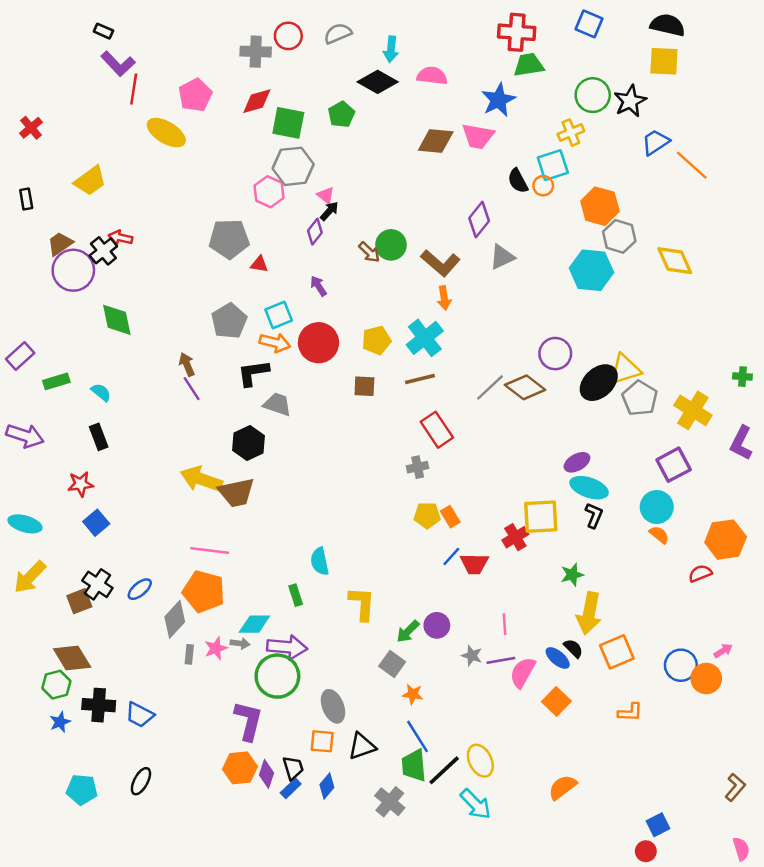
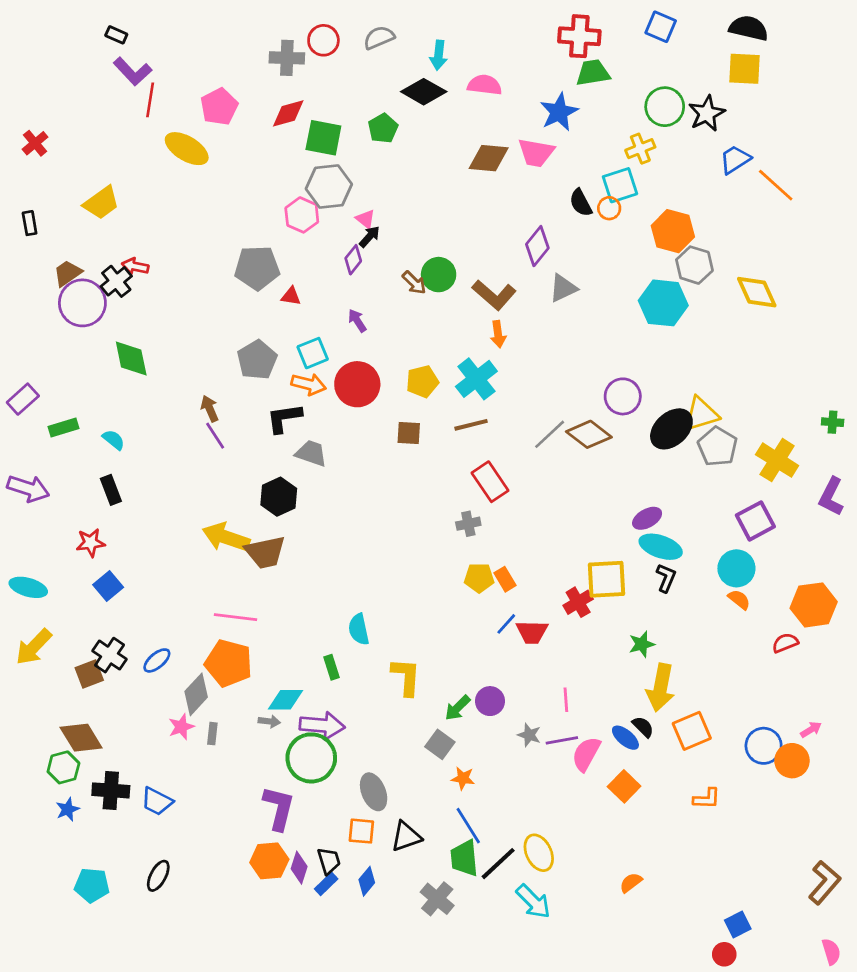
pink star: (216, 648) -> (181, 727), moved
orange semicircle: (562, 787) -> (631, 883), size x0.7
brown L-shape: (735, 787) -> (824, 883), size x1.4

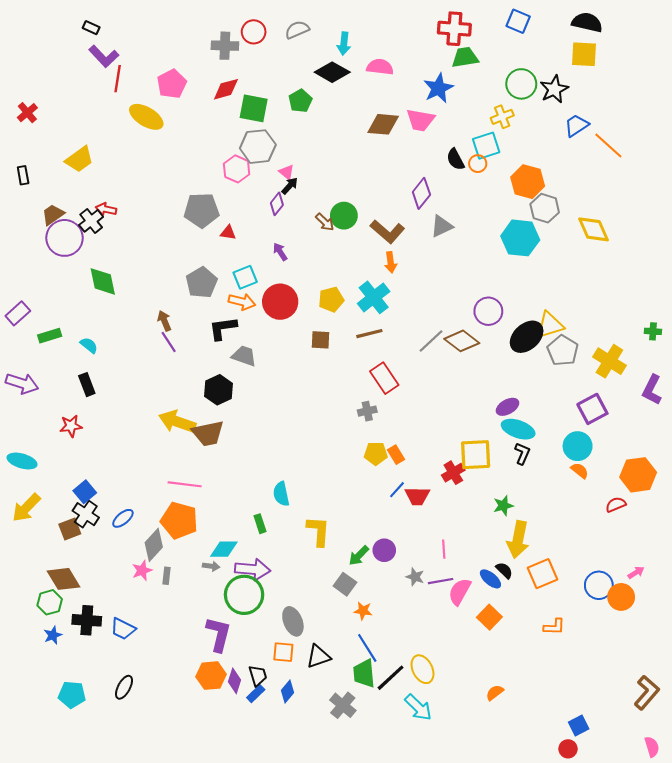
blue square: (108, 586) -> (85, 492), moved

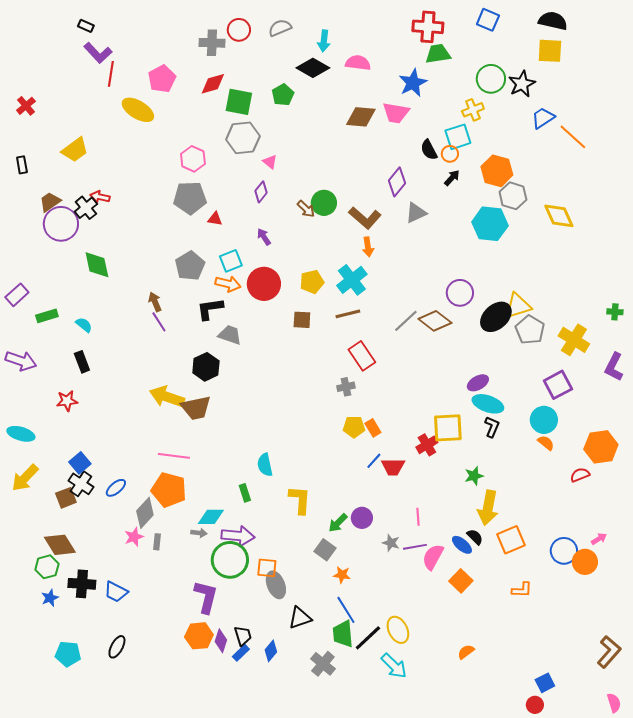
pink hexagon: (237, 169) -> (193, 159), moved
black arrow: (290, 186) -> (452, 178), moved
orange square: (283, 652) -> (267, 568), moved

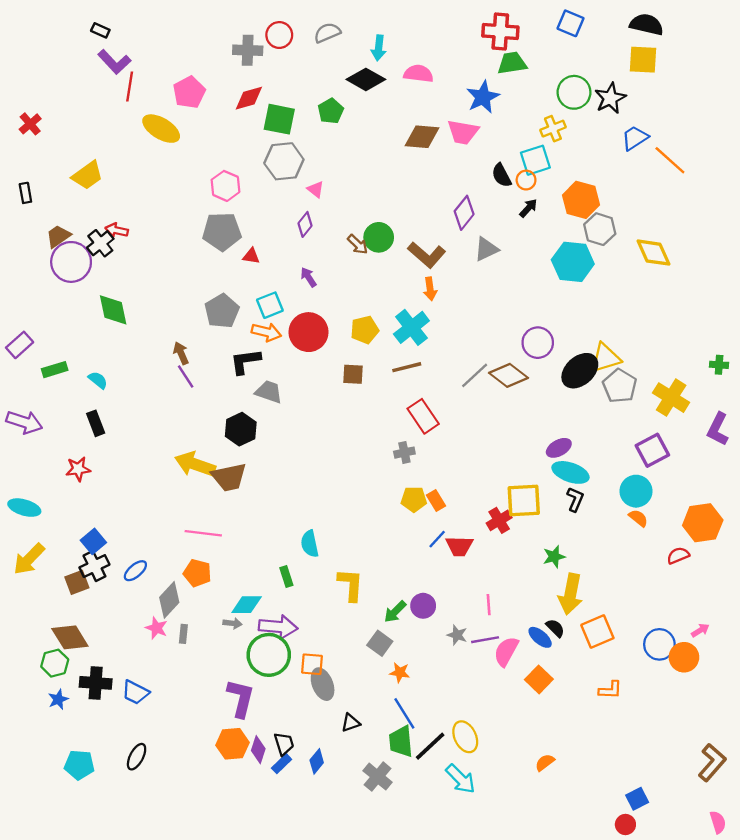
black cross: (81, 484) -> (94, 566), turned 30
orange pentagon: (169, 490) -> (197, 573), size x0.7
pink star: (134, 537) -> (156, 628), turned -30
black triangle: (300, 618) -> (351, 723), size x0.7

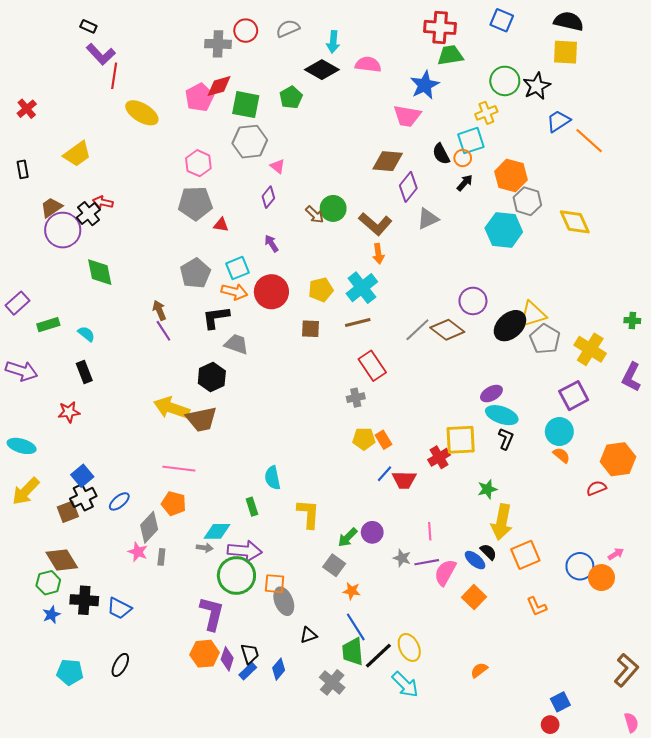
pink pentagon: (189, 92) -> (199, 97), moved
brown diamond: (422, 137) -> (388, 161), moved
orange L-shape: (610, 690) -> (537, 606), turned 65

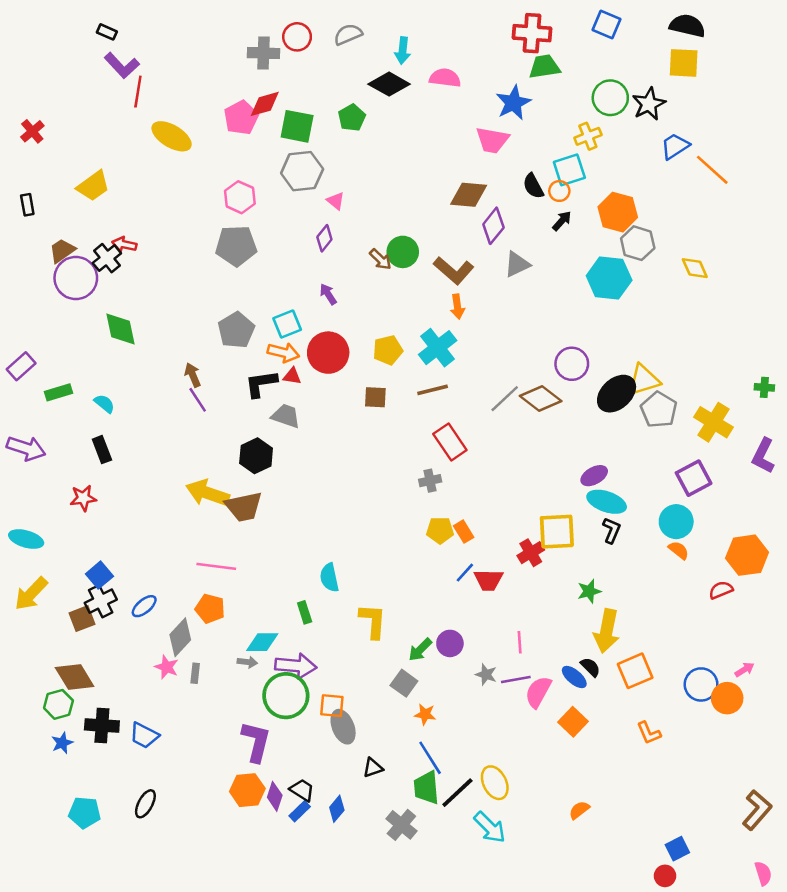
yellow diamond: (575, 222) -> (695, 268), size x0.7
red triangle: (221, 225) -> (292, 376), moved
black trapezoid: (250, 654) -> (302, 790), turned -40

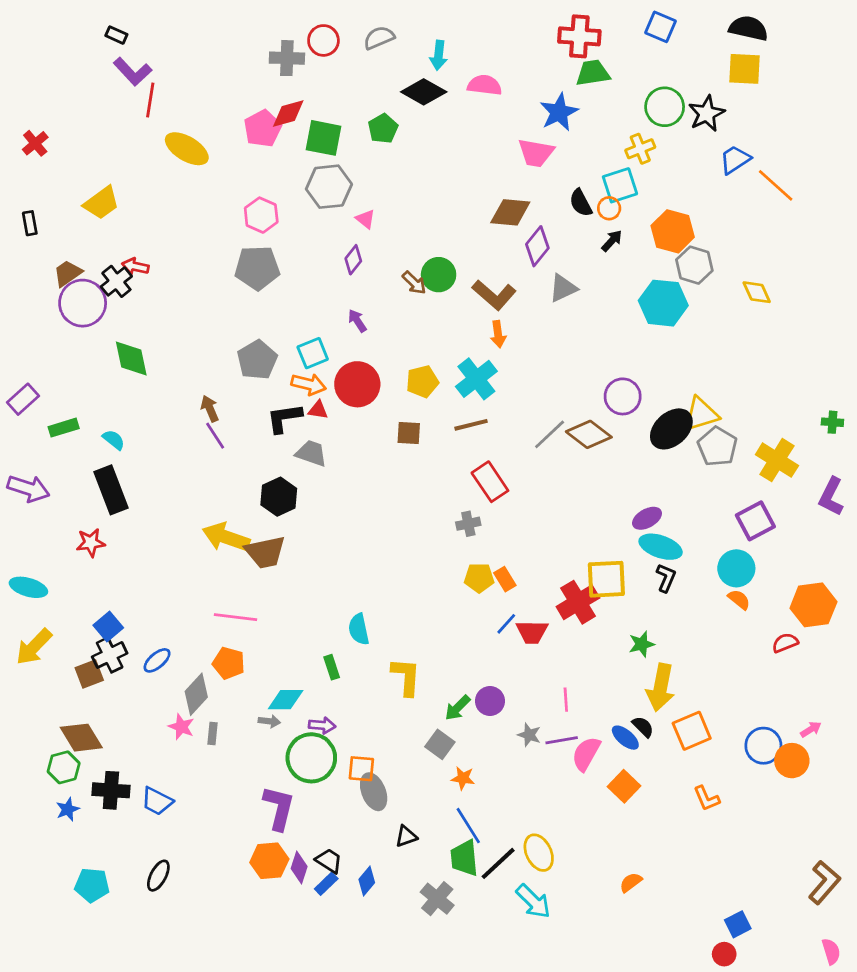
black rectangle: (102, 450) -> (111, 490), size x1.6
red cross: (531, 553) -> (578, 602), size x1.4
purple arrow: (296, 666) -> (322, 725), size x0.6

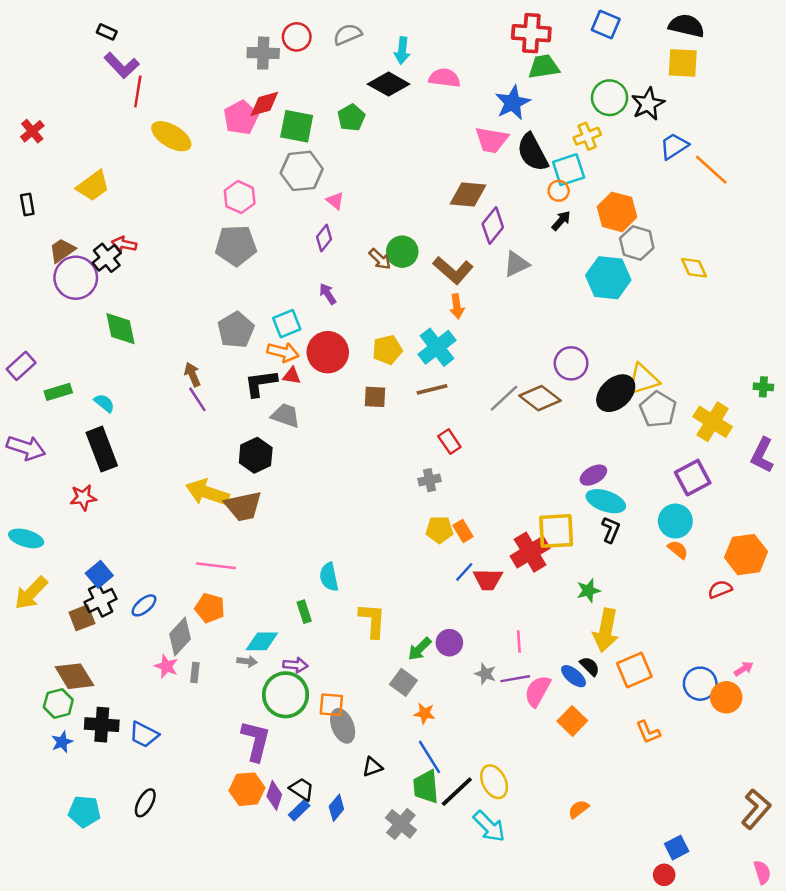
black semicircle: (581, 203) -> (533, 152), moved, size x1.5
red rectangle: (490, 482) -> (449, 442), size x0.7

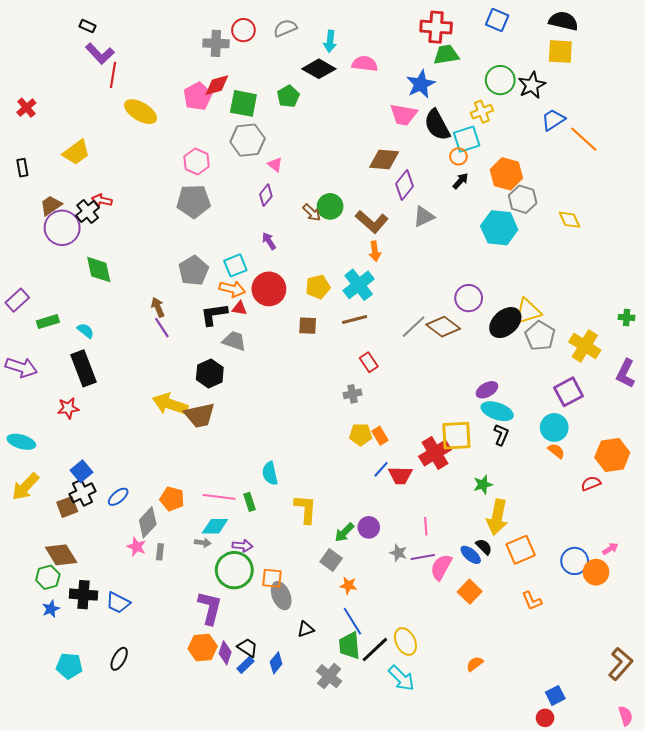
pink line: (216, 566) -> (219, 497), moved

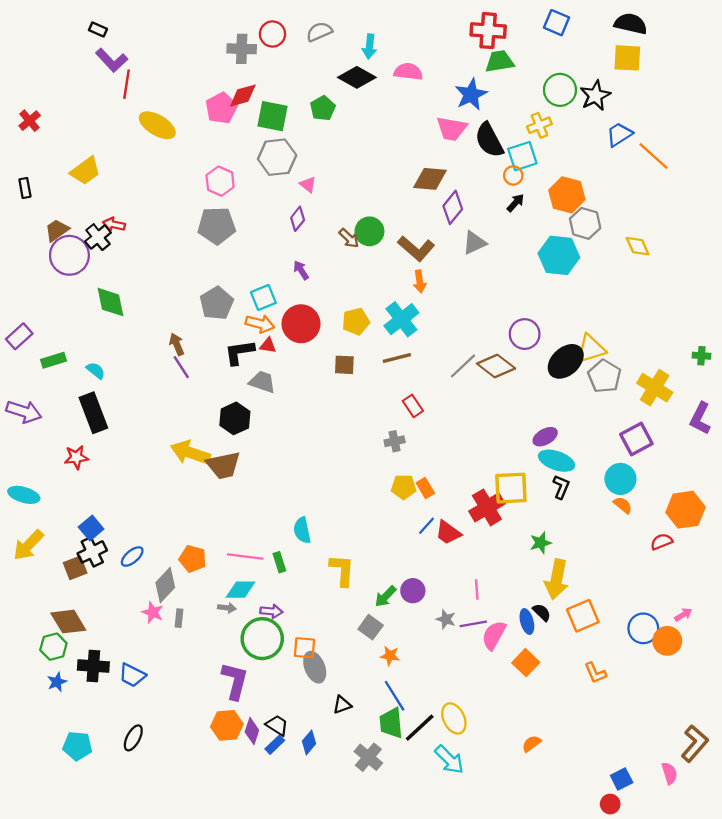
red trapezoid: (400, 475) -> (448, 533), turned 35
blue ellipse: (471, 555) -> (527, 622), turned 35
pink semicircle: (626, 716) -> (669, 773), moved

